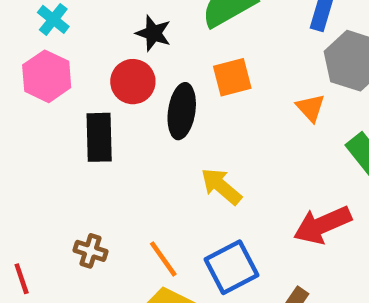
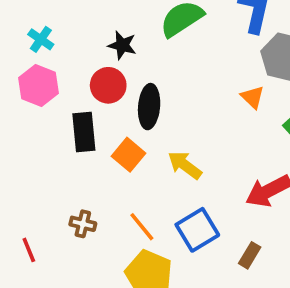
orange square: (232, 77) -> (129, 155), moved, turned -32

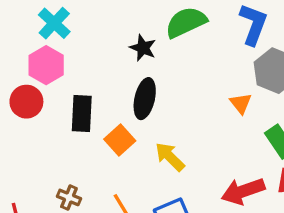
cyan cross: (41, 39) -> (54, 23), size x1.4
black star: (122, 45) -> (143, 48), moved
red circle: (108, 85) -> (26, 102), moved

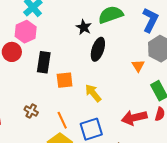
black ellipse: (145, 99) -> (98, 49), moved
orange square: (120, 140) -> (65, 80), turned 30

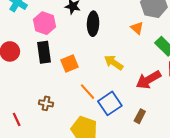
pink hexagon: (26, 32) -> (44, 23), moved
yellow arrow: (93, 93) -> (114, 63), moved
orange line: (62, 120) -> (87, 92), moved

